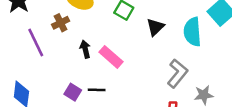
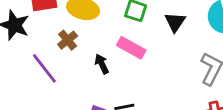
pink rectangle: (111, 57) -> (131, 48), moved

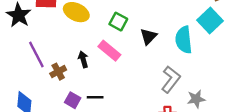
brown cross: (68, 40) -> (58, 72), moved

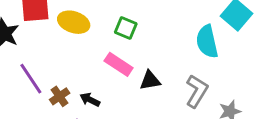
black triangle: (149, 36) -> (150, 81), moved, turned 42
black arrow: (83, 59) -> (90, 100), moved, turned -42

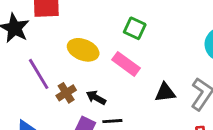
yellow ellipse: (74, 22) -> (83, 50), moved
black triangle: (150, 81) -> (165, 92), moved

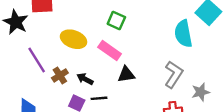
black triangle: (165, 92) -> (126, 74), moved

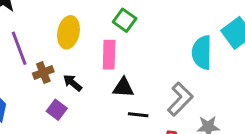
yellow ellipse: (73, 39) -> (68, 32), turned 70
pink rectangle: (110, 50) -> (109, 55), turned 45
black line: (99, 98) -> (138, 115), moved

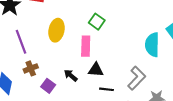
brown cross: (43, 73) -> (31, 68), moved
black arrow: (73, 83) -> (71, 76), moved

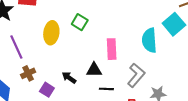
green square: (97, 22) -> (80, 22), moved
pink rectangle: (86, 46) -> (112, 49), moved

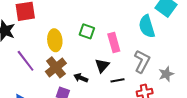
green square: (80, 22) -> (87, 31), moved
black triangle: (94, 70) -> (102, 65), turned -35
brown cross: (28, 73) -> (56, 67), moved, size x1.5

